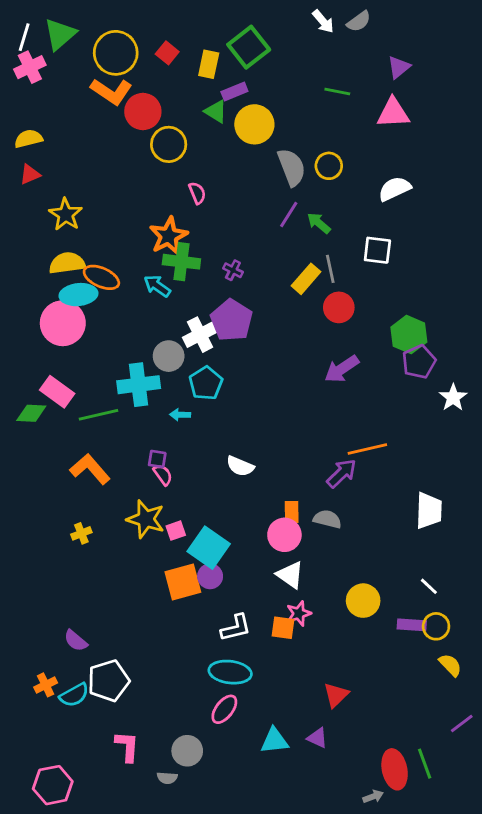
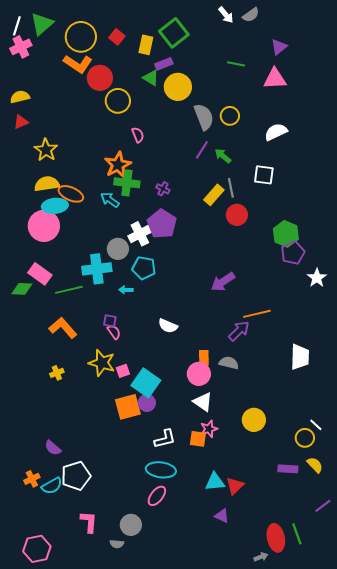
purple arrow: (342, 369) -> (223, 282), moved
cyan pentagon: (206, 383) -> (144, 268), turned -30
white line: (429, 586) -> (316, 425), moved
purple rectangle: (412, 625) -> (288, 469), moved
cyan triangle: (274, 741) -> (215, 482), moved

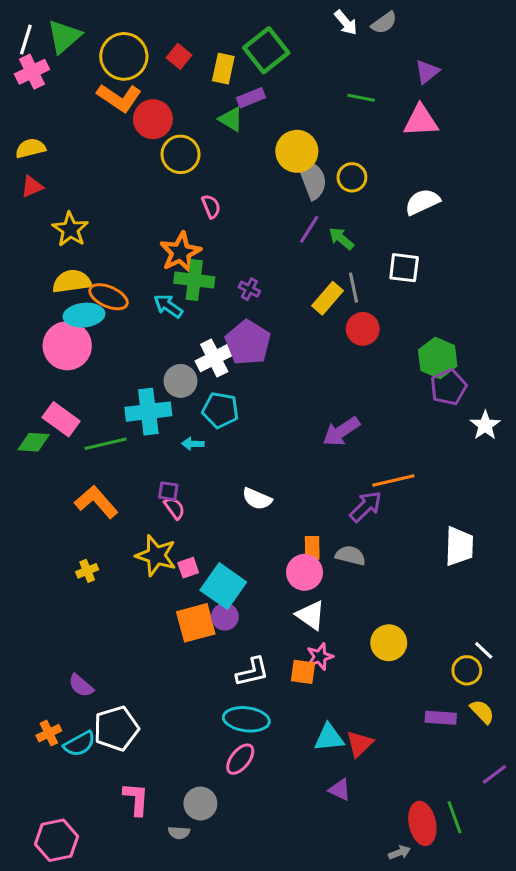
yellow circle: (178, 87) -> (297, 151), moved

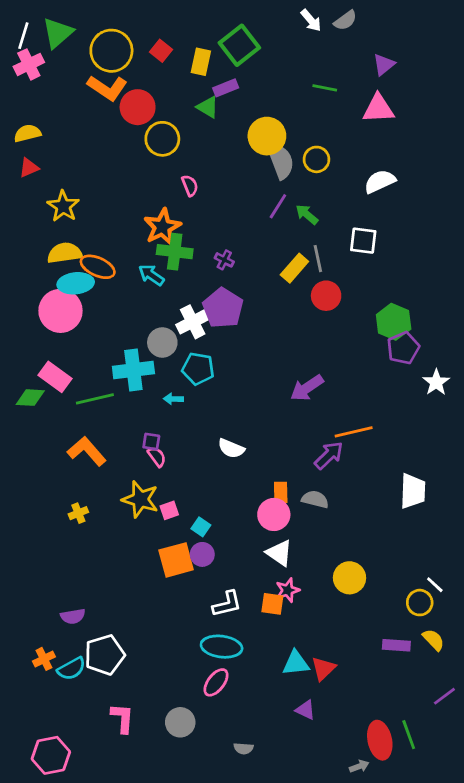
cyan square: (223, 586) -> (201, 527), size x0.5
purple semicircle: (81, 686) -> (73, 616), turned -50
gray semicircle: (179, 833) -> (244, 748), moved

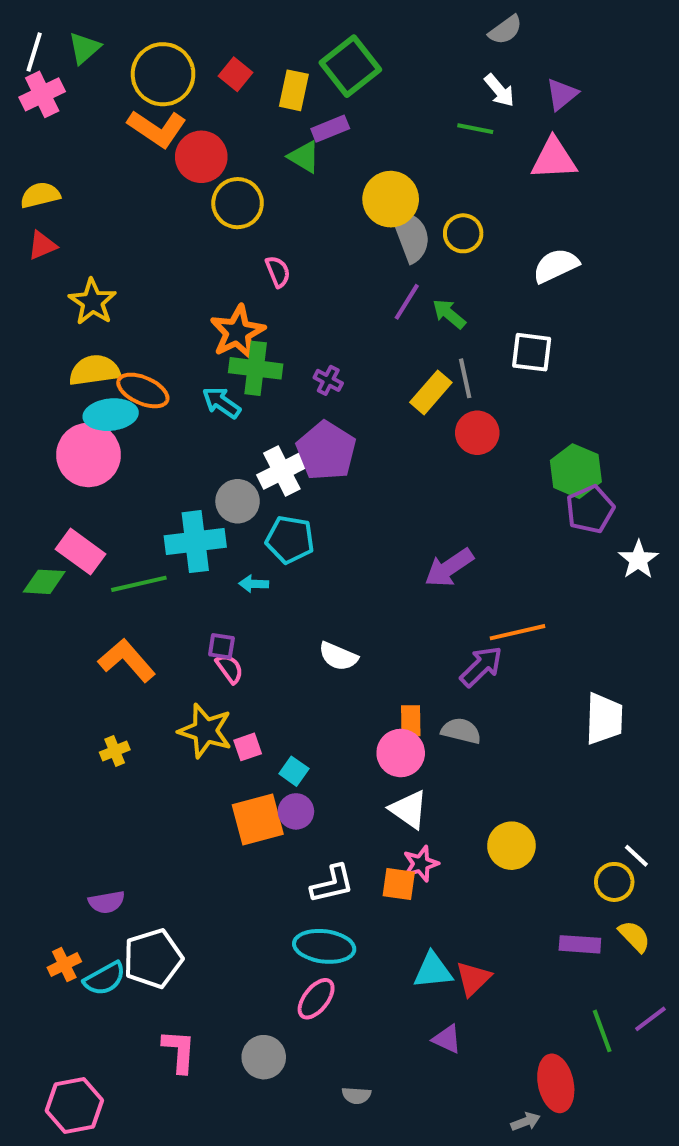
white arrow: (311, 20) -> (499, 90), moved
green triangle: (58, 33) -> (84, 48), size x0.7
green line: (409, 735) -> (602, 1031), moved

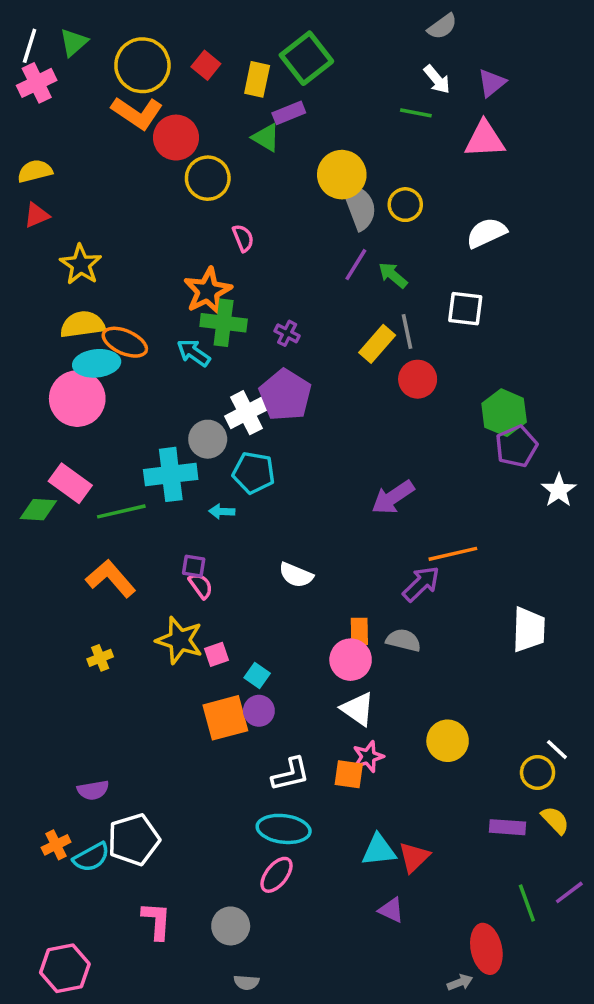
gray semicircle: (356, 1095) -> (247, 982), moved

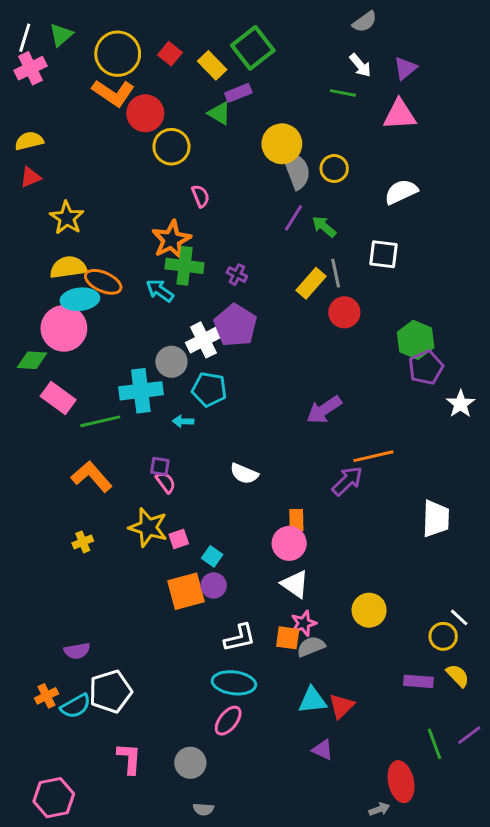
yellow rectangle: (257, 79) -> (212, 65), turned -56
green diamond: (38, 510) -> (32, 360), moved
gray semicircle: (403, 640) -> (311, 647), moved, turned -36

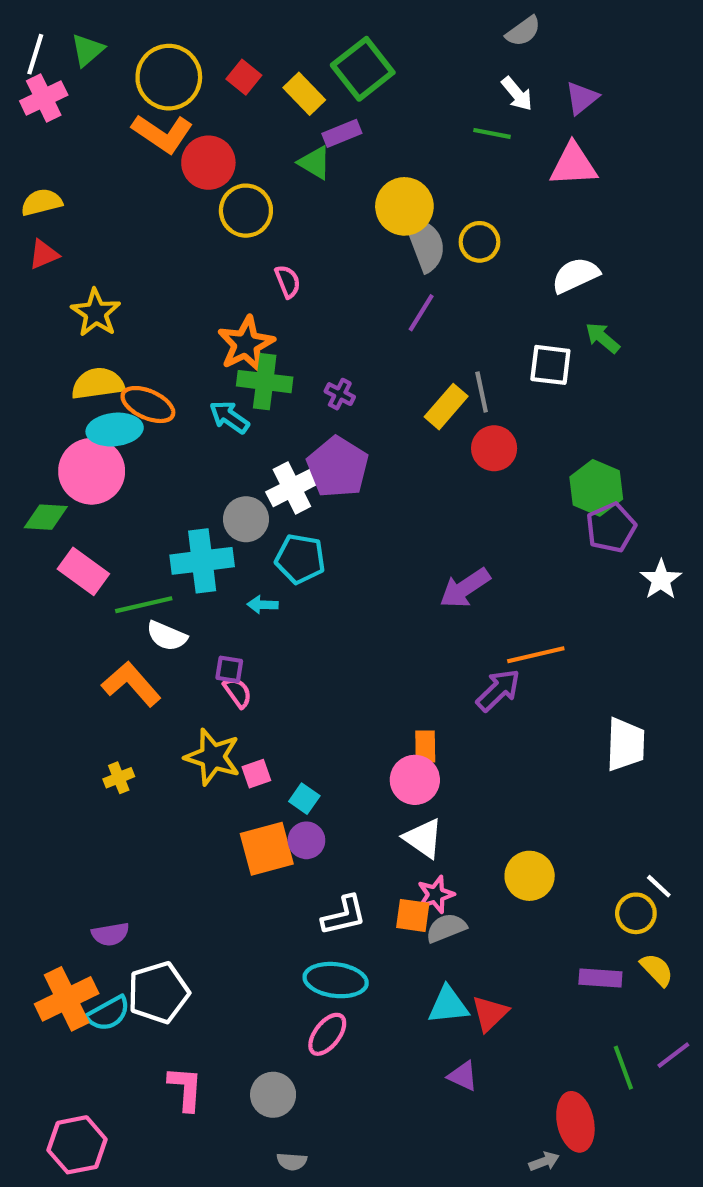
green arrow: (324, 227) -> (603, 338), moved
white semicircle: (244, 474) -> (167, 636), moved
orange cross: (46, 696) -> (67, 999), size x1.8

